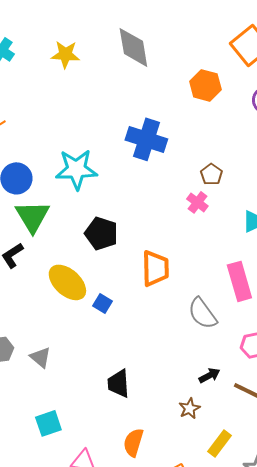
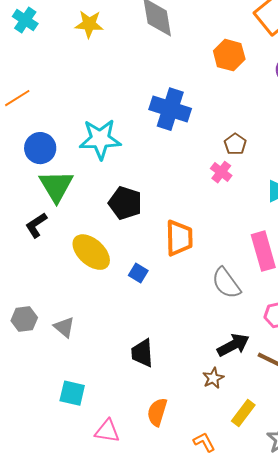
blue square: (102, 303) -> (138, 273), moved
black arrow: (209, 375) -> (233, 345), size x1.5
cyan square: (48, 423) -> (72, 393), turned 32

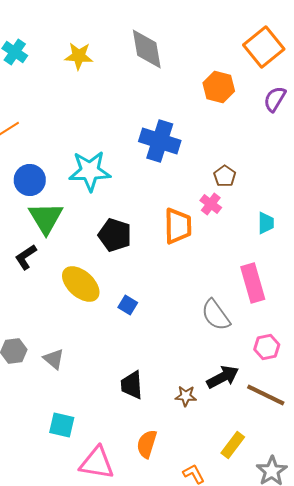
orange trapezoid: (179, 238) -> (178, 226), moved
brown star: (213, 378) -> (186, 396), moved, turned 30
pink triangle: (107, 431) -> (97, 463), size x1.4

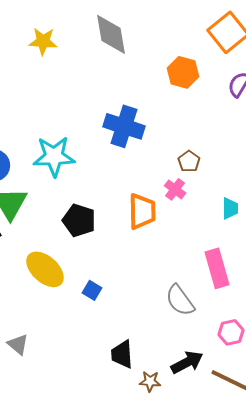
black trapezoid: (132, 385) -> (122, 354), moved

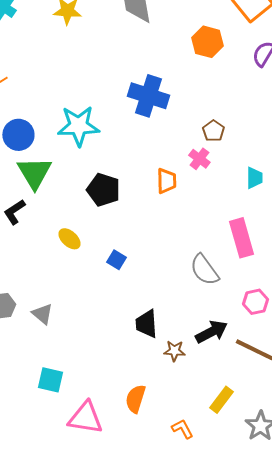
orange trapezoid: (142, 211) -> (166, 181), size x0.7
yellow ellipse: (45, 269) -> (69, 239), size x0.6

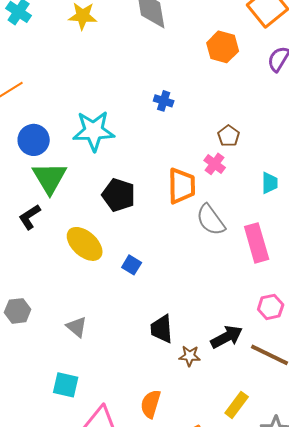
blue cross: (148, 96) -> (164, 101), size x0.5
orange trapezoid: (166, 181) -> (182, 186), size x1.4
yellow ellipse: (69, 239) -> (85, 244), size x1.6
gray semicircle: (204, 270) -> (211, 220), moved
gray triangle: (42, 314) -> (77, 327), moved

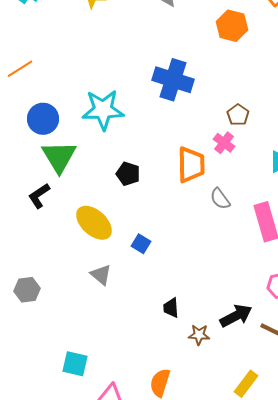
blue cross: (164, 101) -> (173, 80), size x2.0
black pentagon: (119, 195) -> (128, 174), size x0.7
gray semicircle: (211, 220) -> (220, 199), size x0.7
gray triangle: (77, 327) -> (101, 275), moved
black trapezoid: (162, 329) -> (171, 308), size x0.7

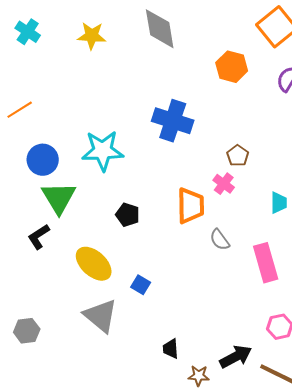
gray triangle: (101, 275) -> (101, 316), size x1.6

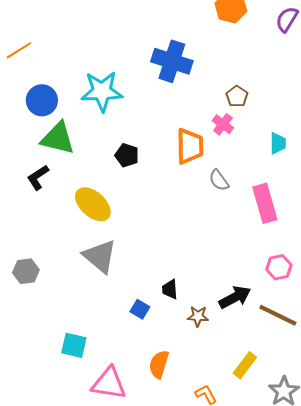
green triangle: (59, 198) -> (58, 138), turned -45
blue square: (141, 285) -> (140, 309), moved

